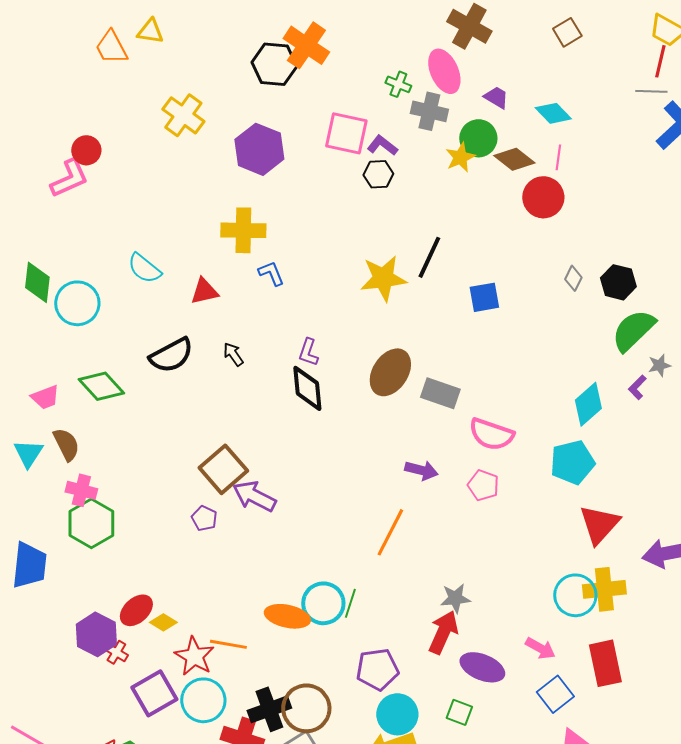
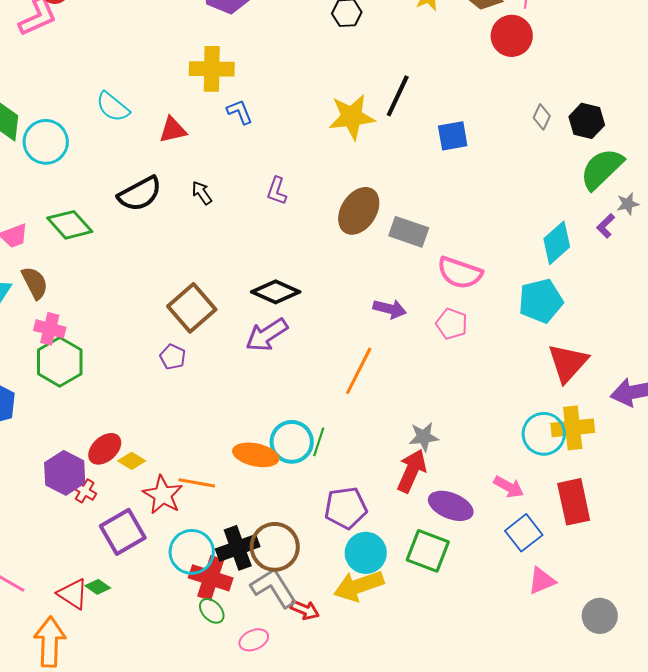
black diamond: (307, 388) -> (276, 292), moved, turned -60
purple arrow: (254, 496) -> (267, 335), moved, turned -60
cyan circle: (203, 700) -> (192, 552), moved
green square: (459, 712) -> (428, 551), size x1.6

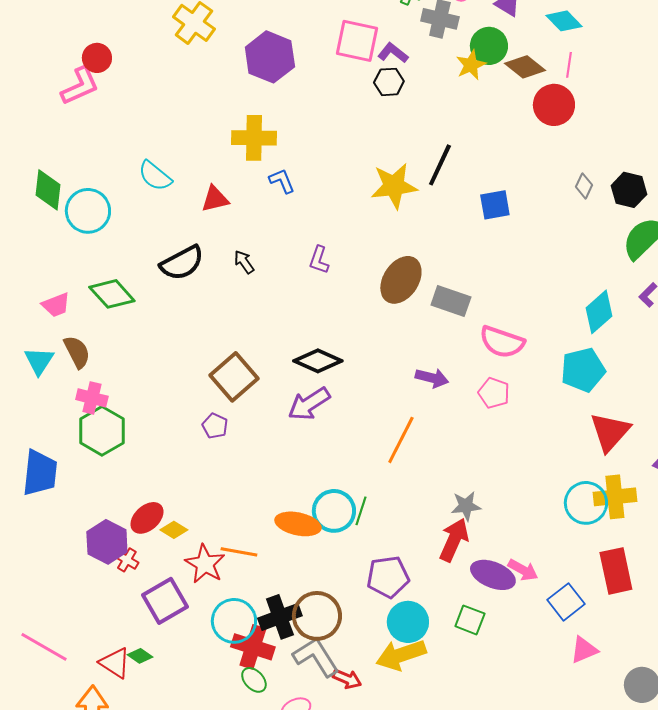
pink arrow: (509, 487) -> (523, 570), moved
green square: (428, 551) -> (470, 620), size x0.7

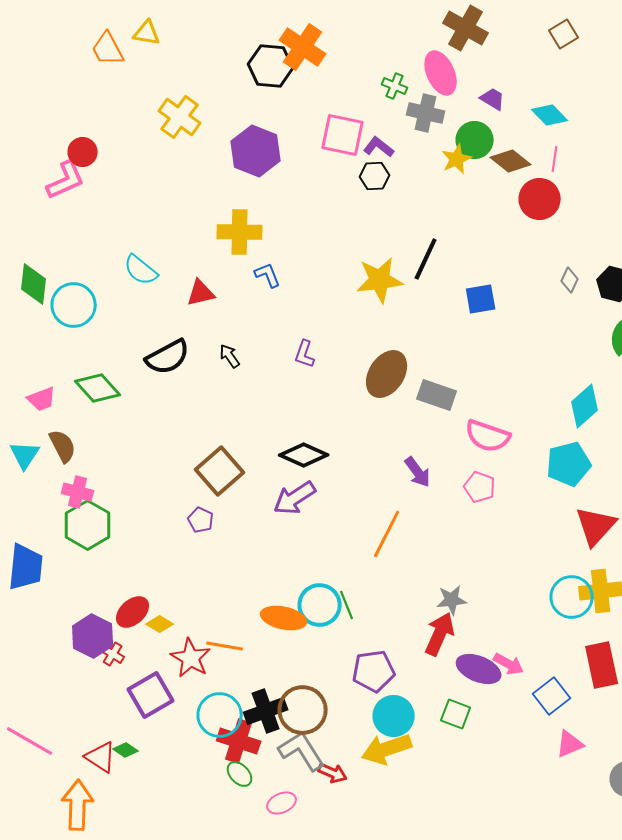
purple arrow: (432, 378) -> (418, 472), turned 40
green line: (361, 511) -> (347, 605), turned -40

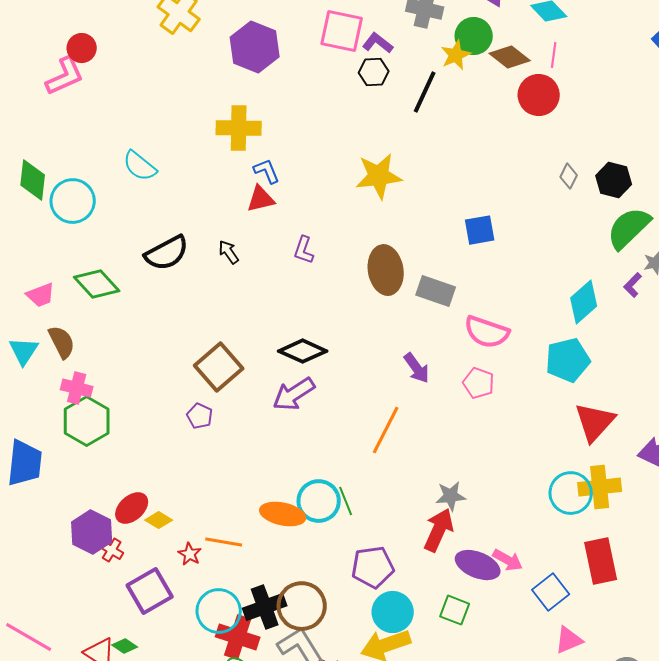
black line: (426, 259) -> (425, 92), moved
red triangle: (201, 293) -> (261, 199), moved
blue square: (481, 299) -> (480, 230), moved
brown ellipse: (387, 374) -> (386, 270), turned -42
red star: (191, 658) -> (190, 554), size x0.6

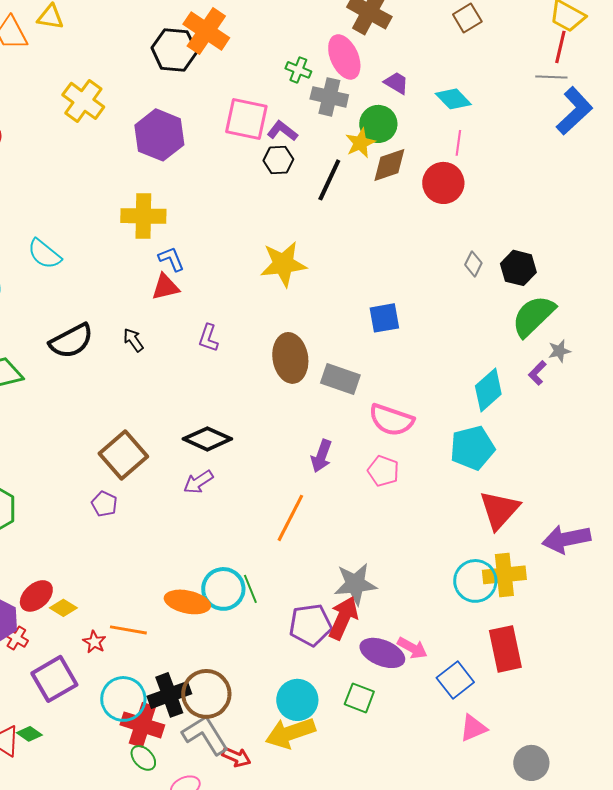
brown diamond: (510, 57) -> (389, 165), moved, turned -57
purple arrow: (417, 368) -> (321, 456), turned 56
purple arrow: (294, 394) -> (198, 482), size x0.7
gray star: (451, 496) -> (355, 584), size x1.4
purple pentagon: (373, 567) -> (310, 625), moved

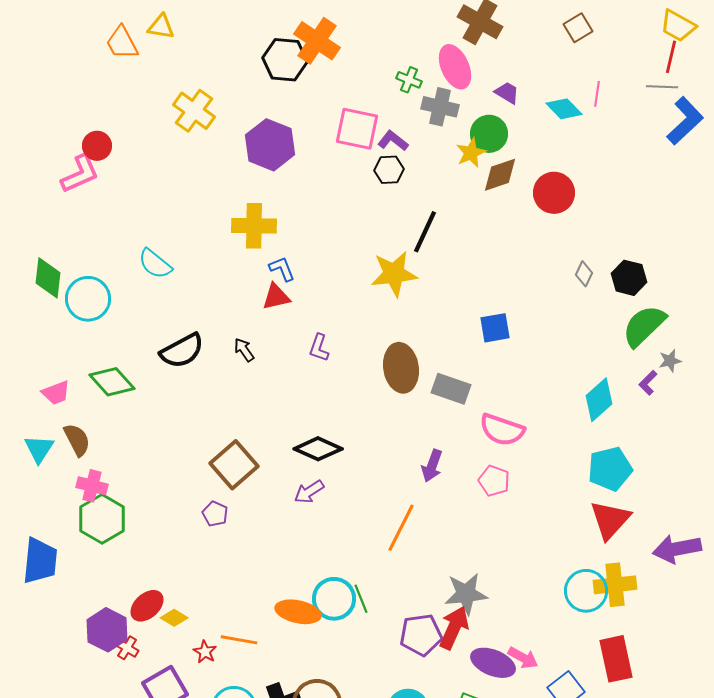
pink line: (458, 143) -> (597, 94), moved
black line: (329, 180) -> (425, 232), moved
cyan pentagon: (472, 448) -> (610, 469), moved

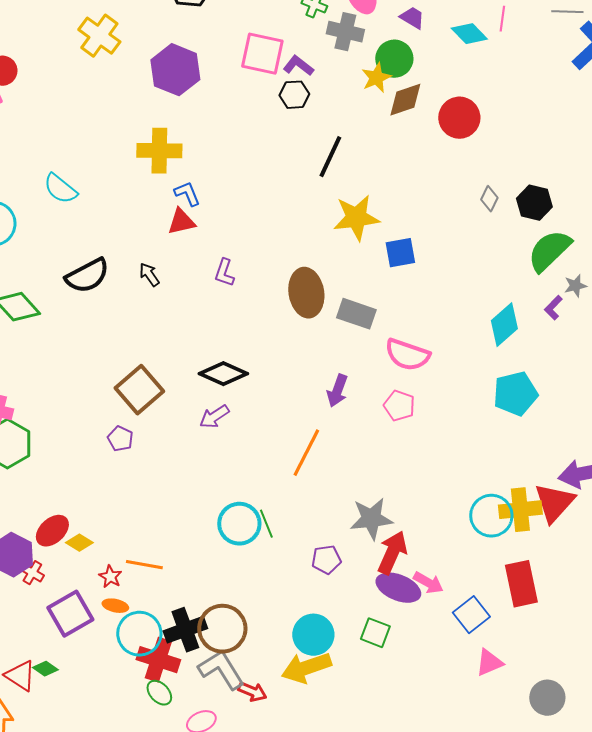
yellow star: (394, 274) -> (356, 218), moved
red triangle: (610, 520) -> (554, 503), moved
orange ellipse: (298, 612) -> (115, 606), moved, size x0.6
red arrow: (454, 628) -> (392, 553), moved
purple pentagon: (421, 635) -> (326, 560), size x0.7

